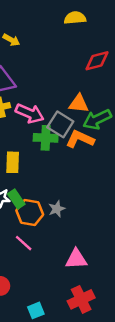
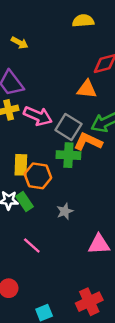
orange triangle: (79, 104) -> (87, 89), moved
green cross: (46, 138) -> (68, 155), moved
orange hexagon: (30, 213) -> (38, 176), moved
pink triangle: (76, 259) -> (99, 244), moved

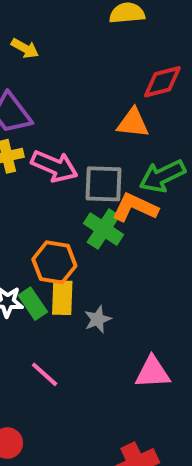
gray square: (68, 127) -> (103, 184), turned -30
green cross: (68, 155) -> (103, 229), turned 30
yellow rectangle: (21, 165) -> (62, 298), moved

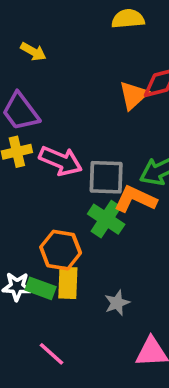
orange triangle: (133, 123) -> (133, 95), moved, turned -48
green rectangle: (33, 304) -> (41, 288), turned -36
gray star: (98, 319) -> (117, 303), moved

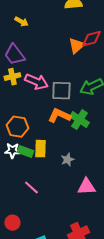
orange L-shape: (135, 199) -> (59, 116), moved
green cross: (106, 219) -> (79, 120), moved
orange hexagon: (61, 250) -> (17, 127), moved

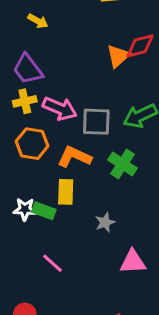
orange L-shape: (59, 116) -> (74, 157), moved
orange hexagon: (17, 127) -> (32, 144), moved
yellow rectangle: (40, 149) -> (66, 192), moved

